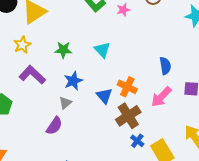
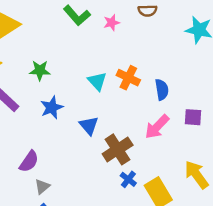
cyan triangle: (102, 50) -> (97, 81), moved
orange cross: (127, 87) -> (128, 78), moved
gray triangle: (65, 103) -> (42, 187), moved

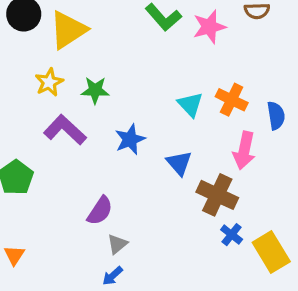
pink star: (112, 23) -> (209, 27), size x1.5
green star: (40, 70) -> (95, 90), moved
pink arrow: (157, 127) -> (244, 150), moved, turned -32
brown cross: (118, 149) -> (217, 195), turned -32

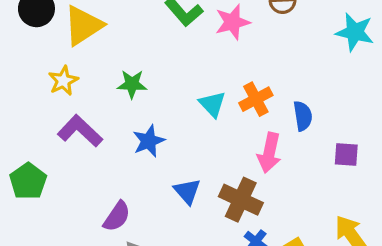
green star: (95, 90) -> (132, 84), moved
orange cross: (232, 100) -> (256, 99), turned 36
blue triangle: (179, 163) -> (187, 191), moved

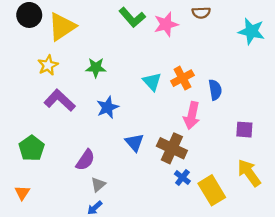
purple square: (346, 154) -> (244, 130), moved
green pentagon: (28, 181) -> (32, 148), moved

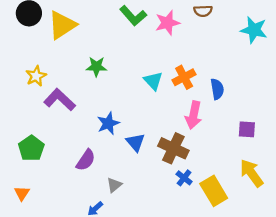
yellow star: (48, 65) -> (36, 76), moved
blue star: (108, 107) -> (108, 123), moved
gray triangle: (98, 185) -> (114, 185), moved

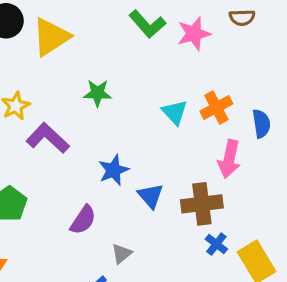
brown cross: (173, 148) -> (202, 204), turned -32

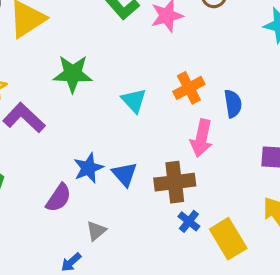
green star: (98, 93) -> (73, 74), size x1.4
cyan triangle: (175, 112) -> (134, 100), moved
blue star: (114, 170) -> (88, 168), moved

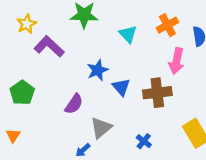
blue star: (88, 168) -> (98, 70), moved
blue cross: (189, 221) -> (144, 141), moved
gray triangle: (96, 231) -> (101, 128), size x1.5

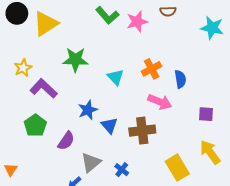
pink arrow: (176, 61) -> (160, 102), turned -80
green pentagon: (22, 93) -> (35, 125), moved
blue cross: (144, 141) -> (122, 170), moved

